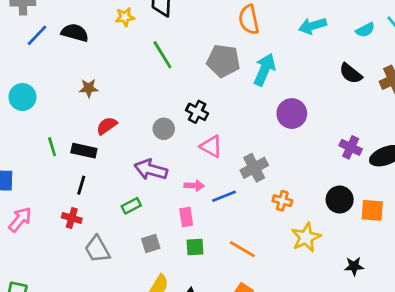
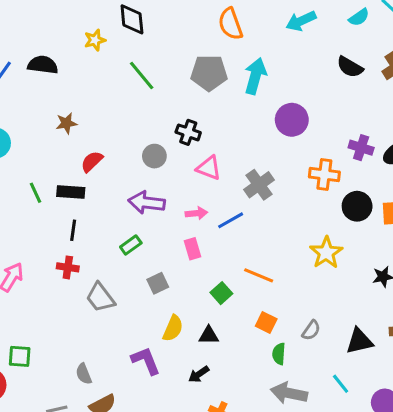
orange cross: (282, 201) -> (324, 175), moved, size x1.4
green square: (195, 247) -> (221, 293), moved, turned -30

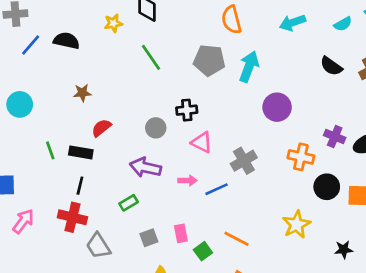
black cross: (188, 132) -> (187, 110), turned -30
pink rectangle: (192, 249) -> (181, 233), moved
red cross: (68, 267) -> (72, 217), size x1.5

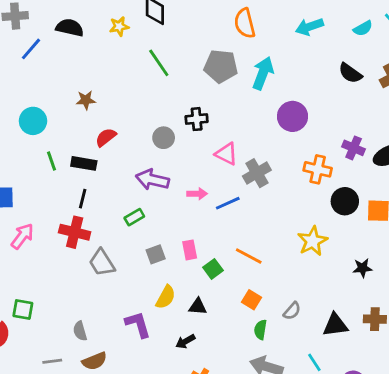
black semicircle: (66, 41) -> (70, 28), moved
cyan circle: (20, 104) -> (33, 121), moved
pink triangle: (202, 142) -> (226, 154), moved

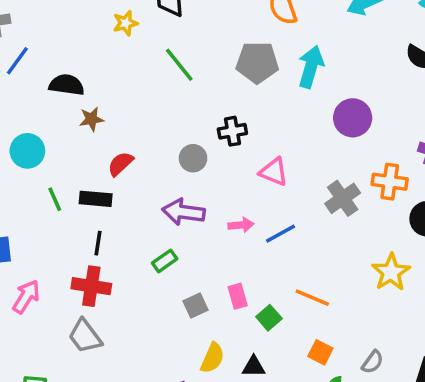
black semicircle: (70, 28) -> (67, 85), moved
gray cross: (257, 173) -> (343, 198), moved
gray trapezoid: (102, 263) -> (85, 336), moved

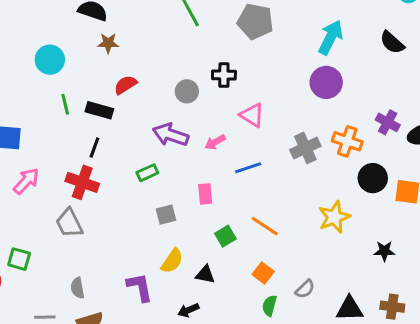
cyan arrow: (311, 67) -> (331, 37), moved
pink arrow: (241, 225) -> (215, 142), moved, turned 145
pink rectangle: (238, 296) -> (205, 194), moved

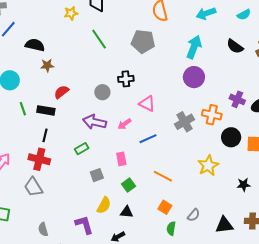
green square: (225, 236) -> (129, 185), moved

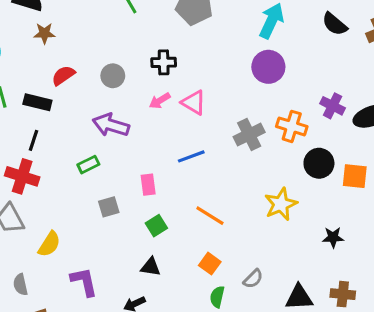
gray circle: (102, 92) -> (113, 76), moved
pink arrow: (124, 124) -> (160, 101), moved
yellow semicircle: (104, 205) -> (49, 244), moved

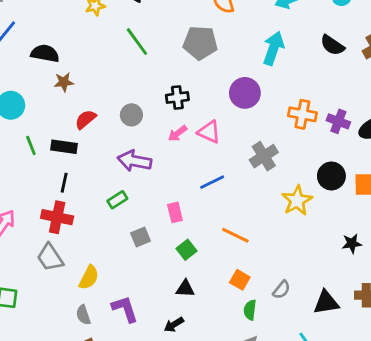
purple circle: (268, 67) -> (245, 93), moved
orange cross: (292, 126) -> (302, 114), moved
yellow star: (281, 204) -> (297, 201), moved
gray semicircle: (20, 285) -> (83, 315), moved

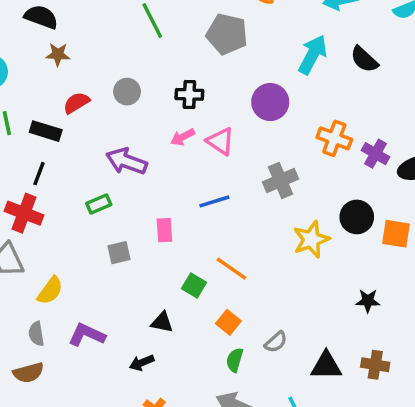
black semicircle: (332, 45) -> (364, 59), moved
gray circle: (131, 115) -> (127, 92), moved
green square: (187, 250) -> (194, 285), moved, turned -30
purple L-shape: (125, 309) -> (87, 335), turned -56

